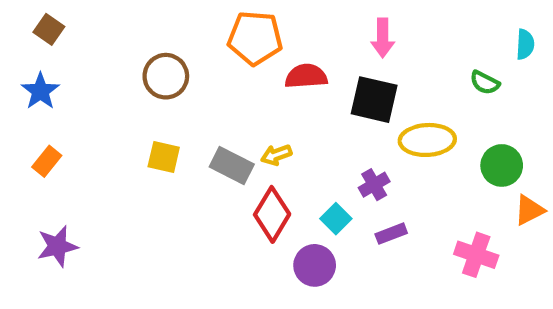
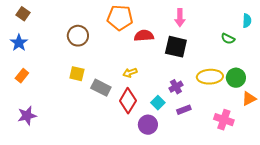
yellow ellipse: (427, 140) -> (210, 77), moved
gray rectangle: (232, 165) -> (101, 88), moved

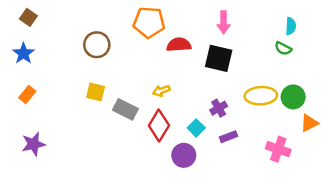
cyan semicircle: (247, 21) -> (291, 26), moved

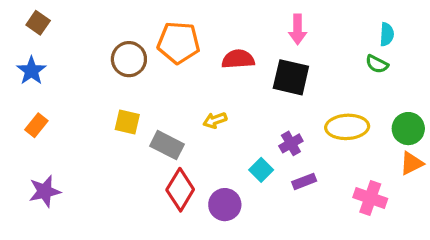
orange pentagon: (149, 22) -> (179, 43), moved
green circle: (293, 97) -> (408, 129), moved
red diamond: (159, 126) -> (180, 190), moved
purple circle: (184, 155) -> (225, 205), moved

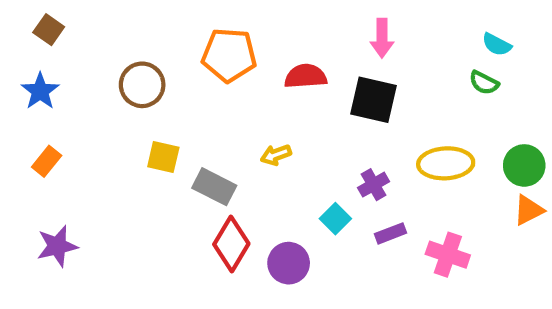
cyan semicircle: (387, 34) -> (497, 44), turned 115
brown circle: (129, 59) -> (142, 85), moved
pink cross: (370, 198) -> (448, 255), moved

